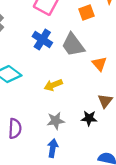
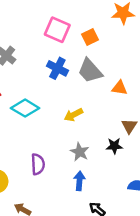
orange square: (87, 12) -> (90, 37), moved
orange triangle: (99, 64) -> (120, 88), turned -35
gray star: (56, 121) -> (80, 152), turned -30

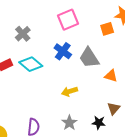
pink square: (57, 30) -> (68, 20), turned 35
orange square: (90, 37) -> (107, 29), moved
cyan diamond: (25, 108) -> (31, 64), moved

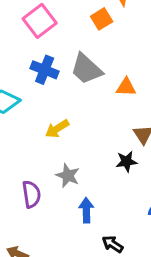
yellow arrow: (70, 91) -> (57, 129), moved
gray star: (69, 123) -> (68, 175), moved

